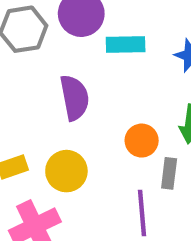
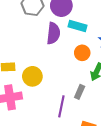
purple semicircle: (74, 98) -> (53, 33), moved
orange circle: (142, 141) -> (82, 53), moved

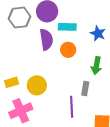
orange circle: (82, 53) -> (68, 50), moved

